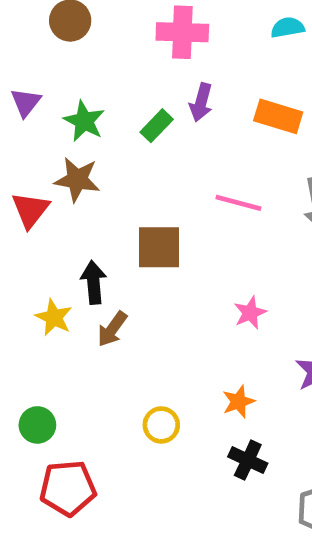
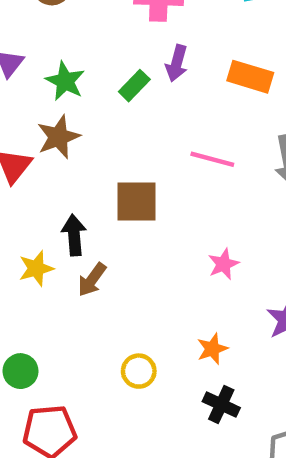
brown star: (77, 179) -> (58, 137), turned -30
yellow star: (54, 317) -> (36, 268), turned 30

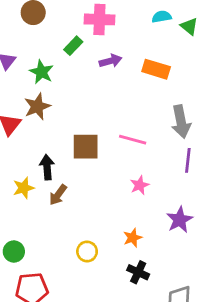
purple arrow: (177, 63) -> (111, 61), turned -120
green rectangle: (134, 86) -> (73, 46), moved
pink line: (212, 159) -> (133, 140), moved

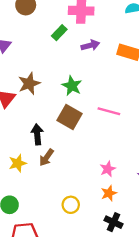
green star: (41, 72) -> (72, 86), moved
brown square: (86, 147) -> (70, 117), turned 30
pink star: (140, 185) -> (108, 169), moved
yellow star: (24, 188) -> (18, 163), moved

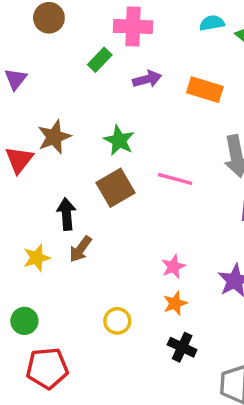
brown square: (70, 117) -> (116, 188), turned 30

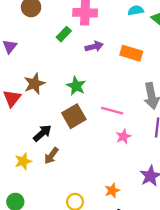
black arrow: (66, 214) -> (42, 133), turned 54
pink star: (173, 267) -> (123, 137), moved

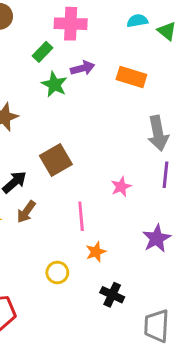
green star: (76, 86) -> (54, 84), moved
pink line: (112, 111) -> (81, 216), moved, turned 70
orange star: (112, 191) -> (96, 252), moved

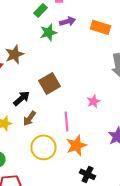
green star: (54, 84) -> (48, 32), turned 30
orange star: (96, 252) -> (76, 145), size x1.5
yellow circle: (57, 273) -> (44, 147), moved, size x1.6

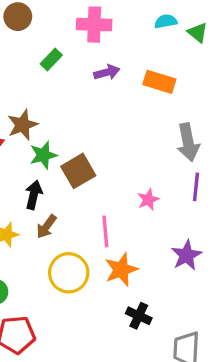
green rectangle: (40, 10) -> (51, 60), moved
green star: (48, 32) -> (43, 155), moved
black arrow: (22, 98) -> (34, 195), turned -36

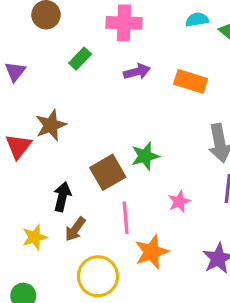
green star: (43, 155) -> (145, 156), moved
pink line: (105, 231) -> (126, 218), moved
orange star: (121, 270) -> (152, 252), moved

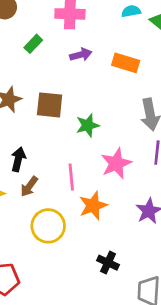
brown square: (108, 172) -> (50, 105), moved, turned 36
pink star: (179, 202) -> (116, 163), size x1.6

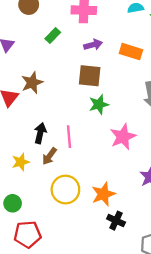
brown square: (50, 105) -> (90, 76), moved
pink line: (71, 177) -> (69, 137), moved
orange star: (93, 206) -> (103, 194), moved

